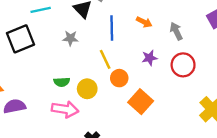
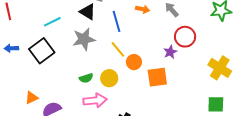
gray star: (70, 38) -> (84, 39), size x1.6
purple star: (149, 58) -> (170, 52), moved
orange square: (141, 102) -> (157, 77), turned -35

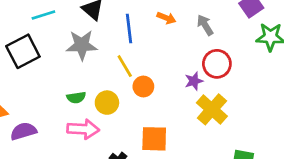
yellow cross: (220, 68) -> (212, 109), moved
orange square: (157, 77) -> (154, 139), moved

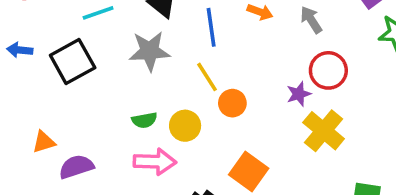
orange square: (154, 139) -> (249, 172), turned 36

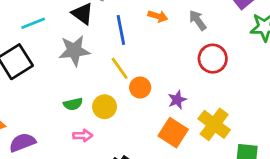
purple star: (299, 94) -> (177, 100), moved
yellow cross: (324, 131) -> (214, 124), moved
pink arrow: (155, 162) -> (83, 136), size x0.6
orange square: (249, 172) -> (173, 133), moved

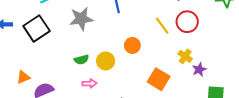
yellow line: (120, 68) -> (162, 26), moved
purple star: (177, 100) -> (199, 70), moved
yellow cross: (214, 124) -> (185, 56), moved, size x0.6

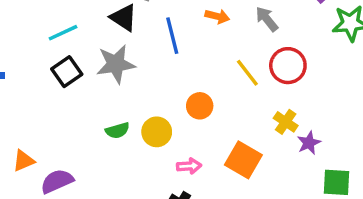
black square: (36, 29) -> (67, 72), moved, size x0.7
pink arrow: (90, 83) -> (189, 166), moved

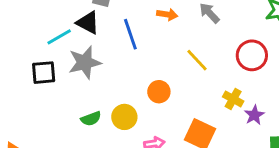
cyan line: (63, 33) -> (59, 37), moved
red circle: (288, 66) -> (252, 55), moved
black square: (67, 72) -> (44, 73), turned 35

